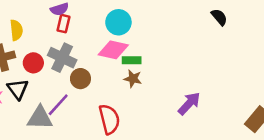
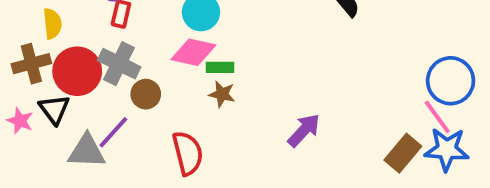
red circle: (33, 63) -> (77, 71), size x1.6

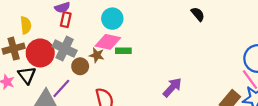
brown star: (222, 94) -> (97, 55), moved

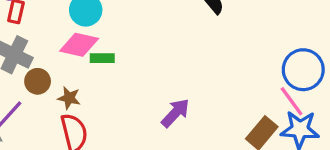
brown star: (97, 55) -> (69, 98), moved

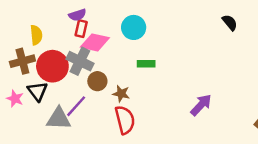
pink diamond: (79, 45) -> (95, 42), moved

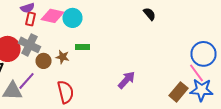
pink diamond: (95, 42) -> (52, 16), moved
brown star: (121, 94) -> (62, 57), moved

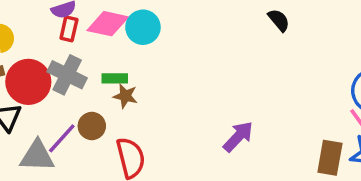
green rectangle: (82, 47) -> (115, 78), moved
brown circle: (44, 61) -> (92, 126), moved
brown rectangle: (178, 92) -> (330, 158), turned -30

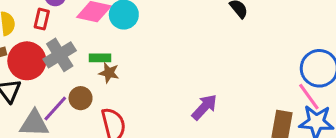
red rectangle: (69, 29) -> (42, 19), moved
gray cross: (67, 75) -> (60, 55), turned 32

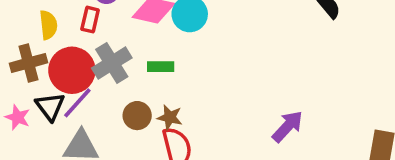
brown star: (109, 73) -> (170, 117), moved
purple line: (55, 109) -> (77, 103), moved

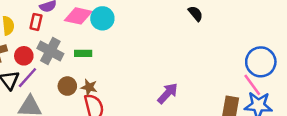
gray cross: (112, 63) -> (50, 51), turned -30
red circle: (72, 70) -> (24, 56), size x0.6

